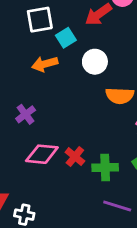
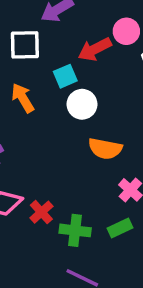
cyan square: (66, 38) -> (65, 76), moved
orange arrow: (45, 64) -> (23, 98), turned 65

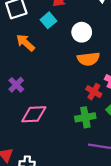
white circle: (82, 104) -> (82, 32), moved
red cross: (41, 212) -> (94, 92), moved

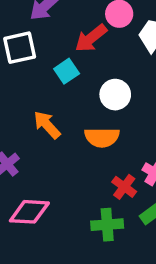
orange arrow: (25, 43) -> (47, 125), moved
orange semicircle: (88, 59) -> (102, 137), moved

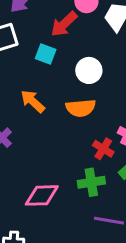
cyan square: (67, 71) -> (46, 54), turned -30
pink diamond: (29, 212) -> (42, 195), moved

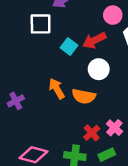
red arrow: (64, 24) -> (94, 40), moved
orange arrow: (33, 101) -> (57, 89), moved

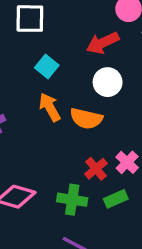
cyan square: (69, 46) -> (47, 67), moved

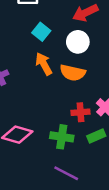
white circle: (108, 82) -> (78, 42), moved
red cross: (96, 169) -> (80, 112), turned 36

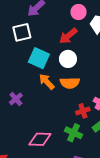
cyan square: (41, 32) -> (39, 58), size x1.5
green cross: (62, 137) -> (74, 133), turned 30

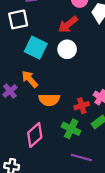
orange arrow: (47, 82) -> (30, 79), moved
orange semicircle: (70, 83) -> (49, 100), moved
pink diamond: (40, 139) -> (35, 135), turned -45

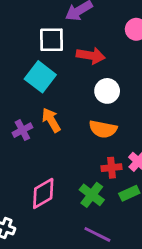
red arrow: (68, 24) -> (91, 56), moved, turned -144
cyan square: (36, 48) -> (40, 77), moved
orange semicircle: (49, 100) -> (103, 129), moved

